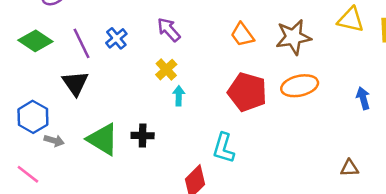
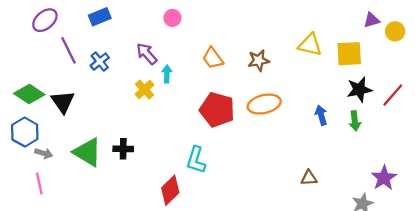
brown star: (293, 37) -> (259, 60), size x0.7
green diamond: (35, 41) -> (29, 94), moved
purple line: (82, 43) -> (68, 50), moved
cyan arrow: (179, 96) -> (167, 74), moved
pink line: (28, 174) -> (39, 183), moved, turned 40

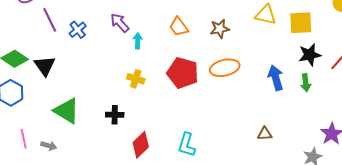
yellow cross: (144, 90) -> (136, 79), moved, turned -30
blue arrow: (321, 115) -> (276, 78), size x1.4
black cross: (123, 149) -> (115, 115), moved
gray arrow: (44, 153) -> (49, 146), moved
cyan L-shape: (196, 160) -> (187, 145), moved

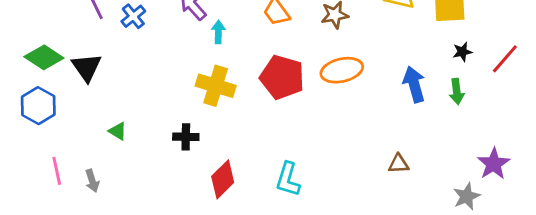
black star: (310, 55) -> (462, 52), size x0.6
yellow cross: (136, 79) -> (216, 86), size x1.5
green triangle: (67, 111) -> (118, 131), size x0.5
gray arrow: (49, 146) -> (92, 181), turned 56

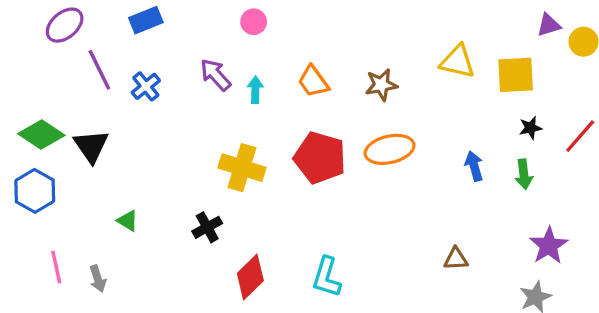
cyan arrow: (218, 32) -> (255, 90), moved
blue arrow: (414, 84) -> (474, 166), size x0.7
black cross: (186, 137) -> (207, 227), turned -30
purple star: (494, 164) -> (549, 246), moved

